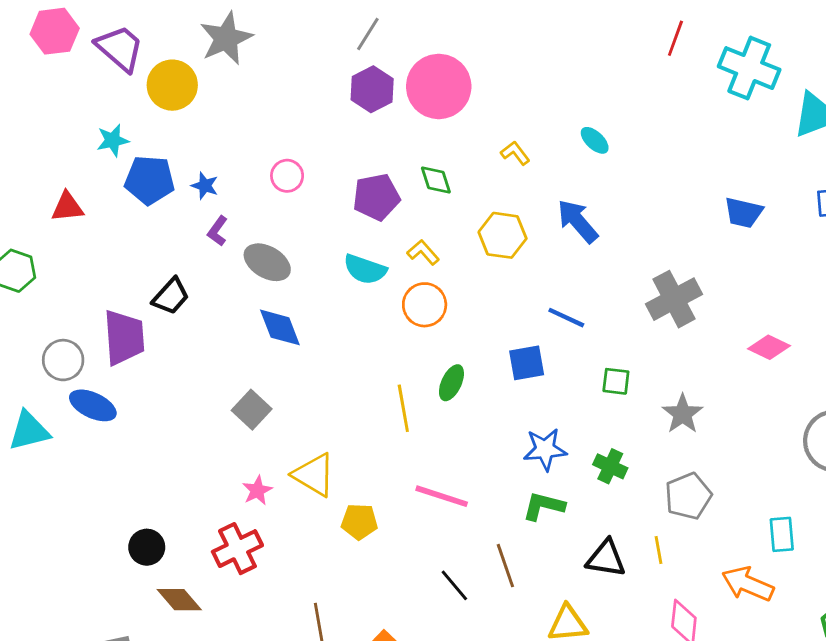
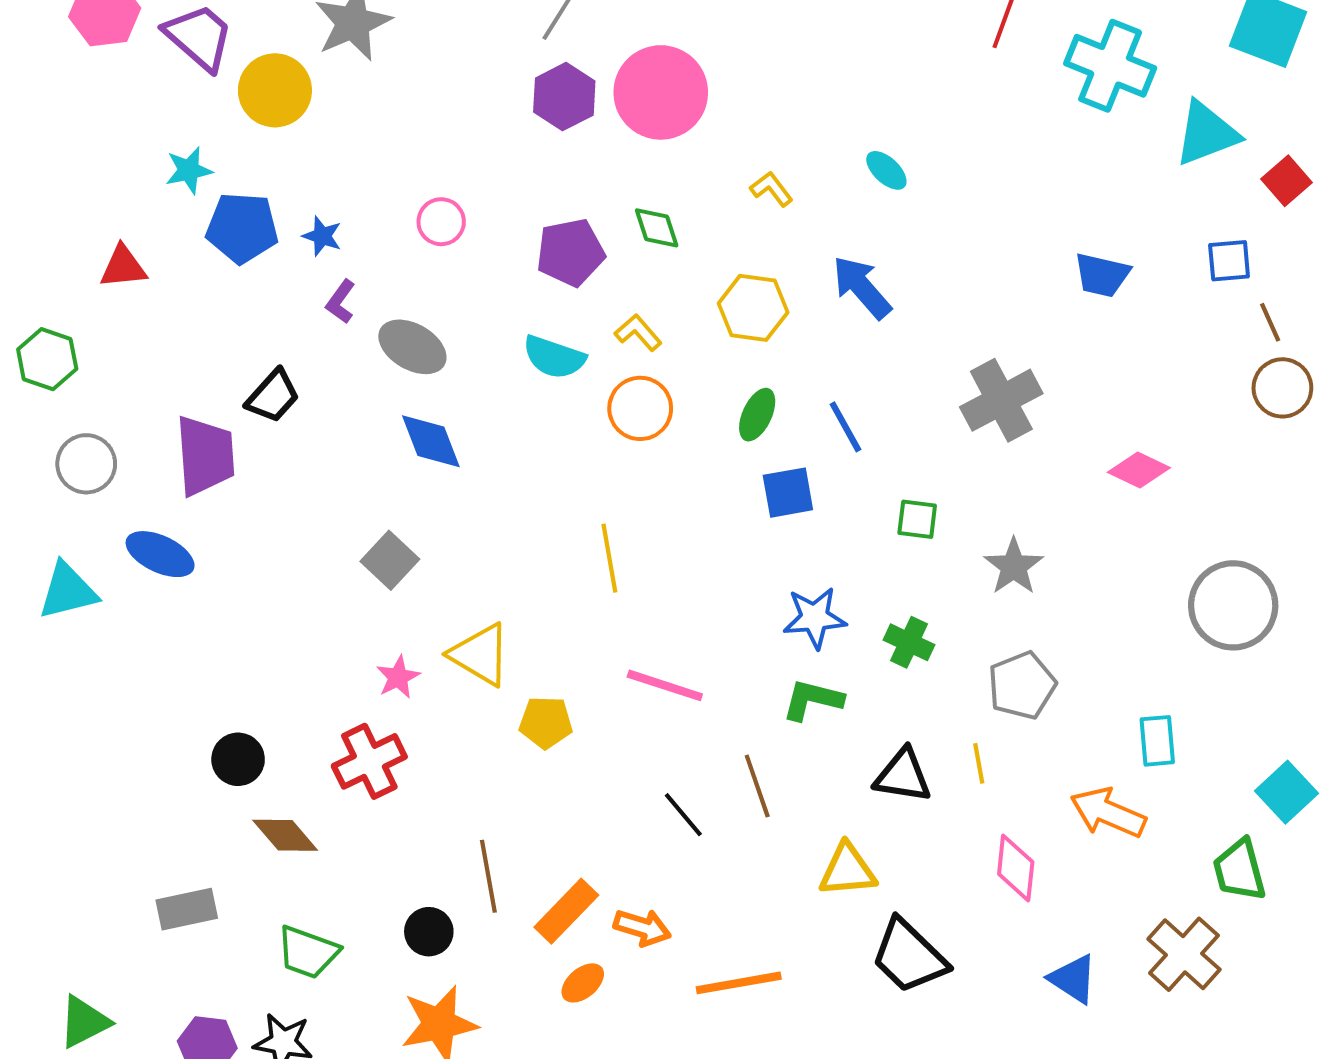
blue line: (566, 318) -> (845, 427), turned 36
gray circle: (63, 360) -> (86, 464), moved
green ellipse: (451, 383) -> (757, 415), moved

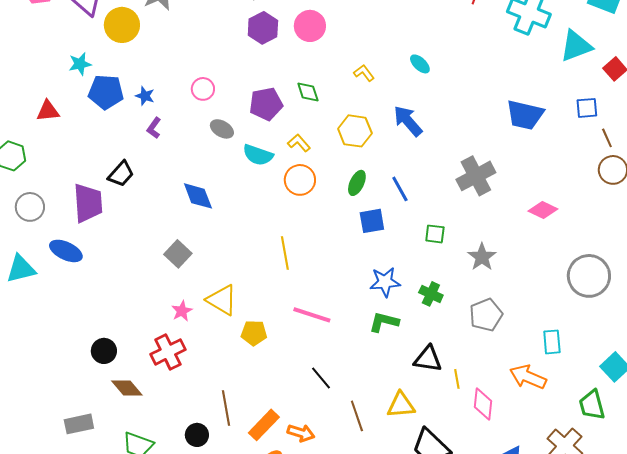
pink circle: (661, 92) -> (310, 26), size x0.7
blue trapezoid: (1102, 275) -> (525, 115), size x1.4
gray ellipse: (412, 347) -> (222, 129), moved, size x0.7
yellow line: (979, 763) -> (457, 379), moved
brown line: (757, 786) -> (357, 416), moved

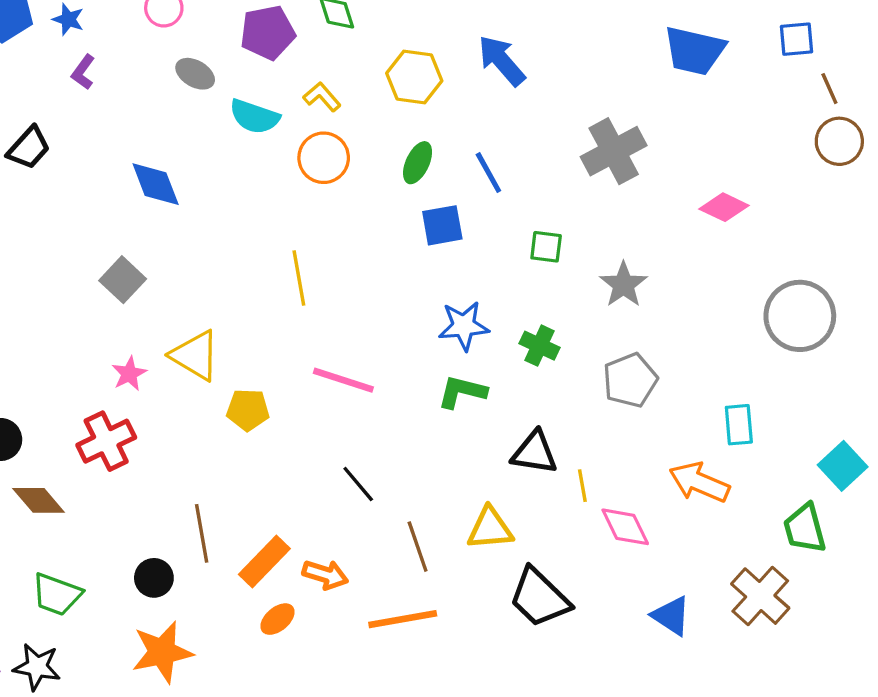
pink diamond: (483, 404) -> (625, 527), turned -32

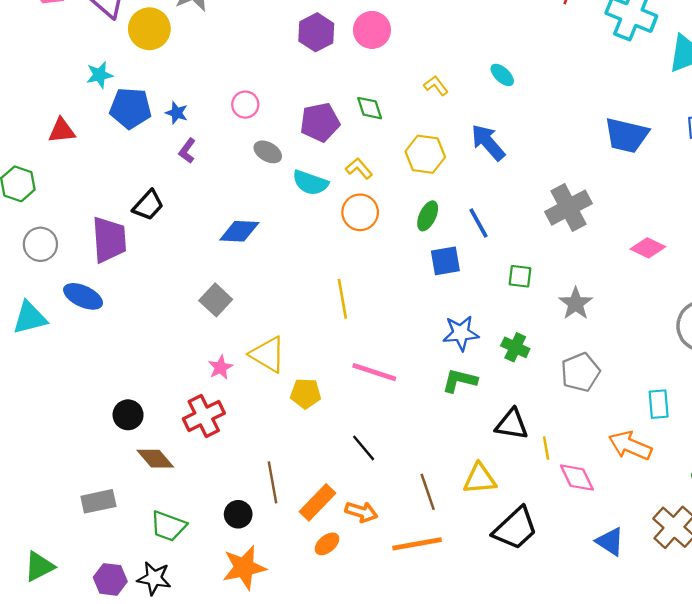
blue diamond: (156, 184) -> (239, 231), turned -66
black line: (358, 484) -> (364, 448), moved
black trapezoid: (539, 598) -> (515, 528), turned -87

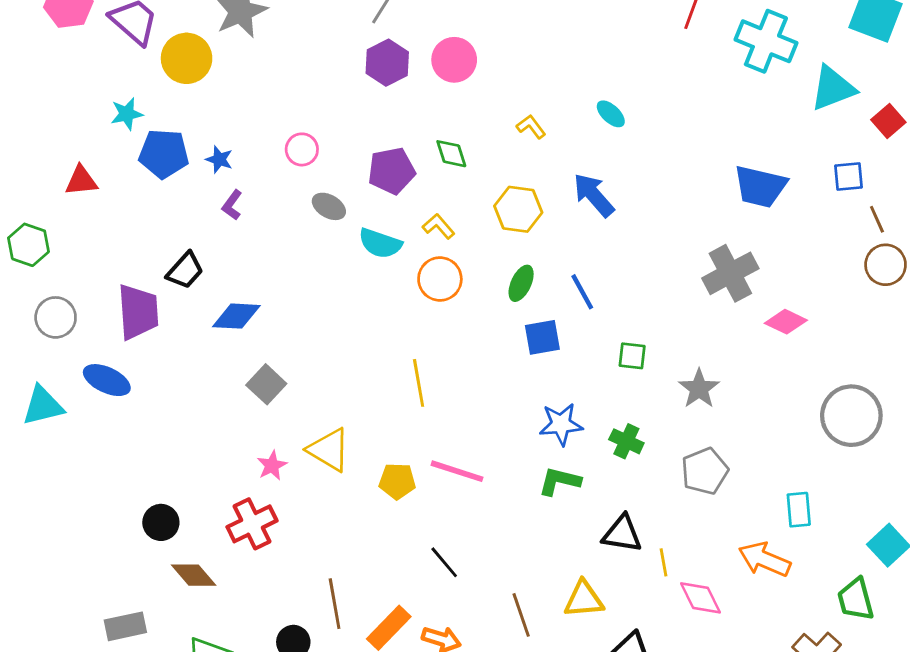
gray cross: (569, 208) -> (730, 273), moved
blue diamond: (239, 231) -> (236, 316), moved
yellow pentagon: (306, 393) -> (397, 481), moved

